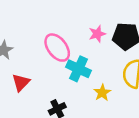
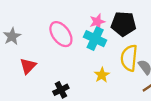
cyan cross: (78, 69) -> (95, 39), moved

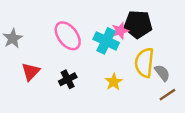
pink star: (97, 22) -> (120, 31), moved
black cross: (61, 90) -> (68, 79), moved

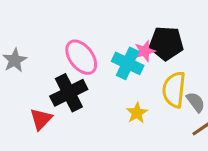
red triangle: (31, 72) -> (41, 119), moved
black cross: (68, 79) -> (69, 93), moved, size x1.6

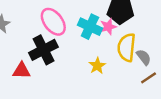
pink star: (145, 51) -> (108, 27), moved
red triangle: (41, 119) -> (21, 71), turned 48

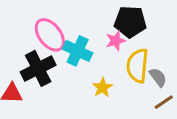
cyan cross: (90, 27) -> (78, 51), moved

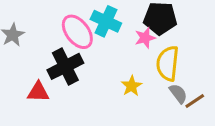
cyan cross: (78, 51) -> (106, 21), moved
gray semicircle: (158, 77) -> (178, 94), moved

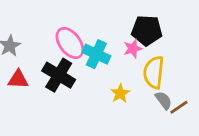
cyan cross: (106, 21) -> (96, 54), moved
black cross: (65, 66) -> (59, 75), turned -32
red triangle: (38, 92) -> (18, 79), moved

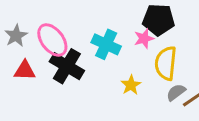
pink ellipse: (70, 43) -> (52, 40), moved
gray semicircle: (164, 100) -> (176, 92), turned -90

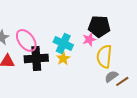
black cross: (67, 66) -> (36, 58), turned -35
yellow star: (131, 85) -> (63, 58), moved

